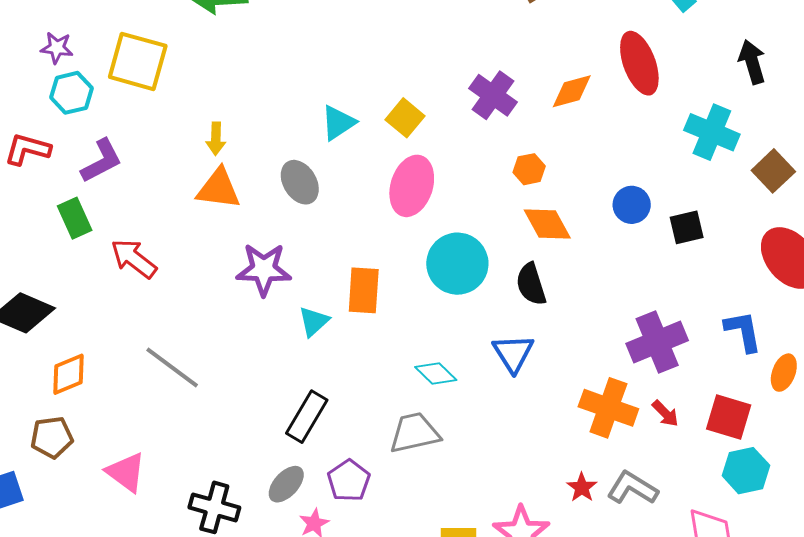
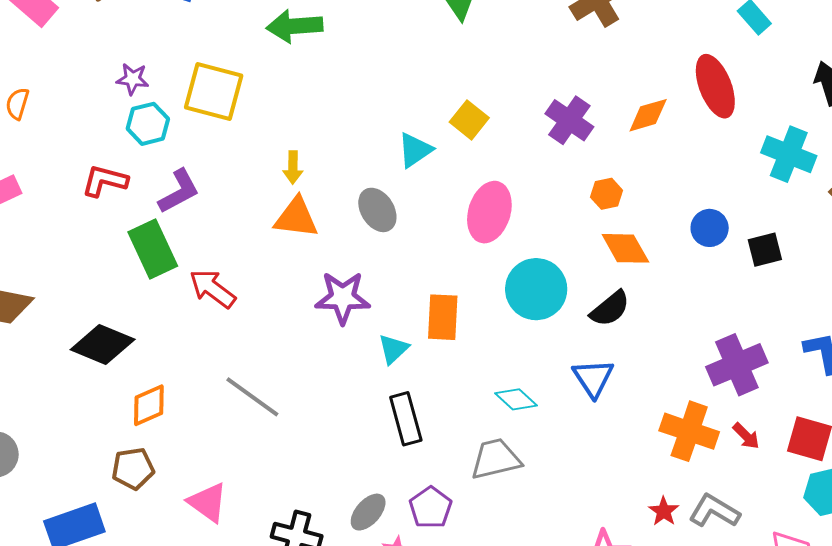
yellow square: (405, 118) -> (469, 120), moved
green rectangle: (75, 218) -> (153, 249), size x1.4
black semicircle: (531, 284) -> (610, 309), turned -111
black rectangle: (307, 417) -> (406, 419), moved, turned -45

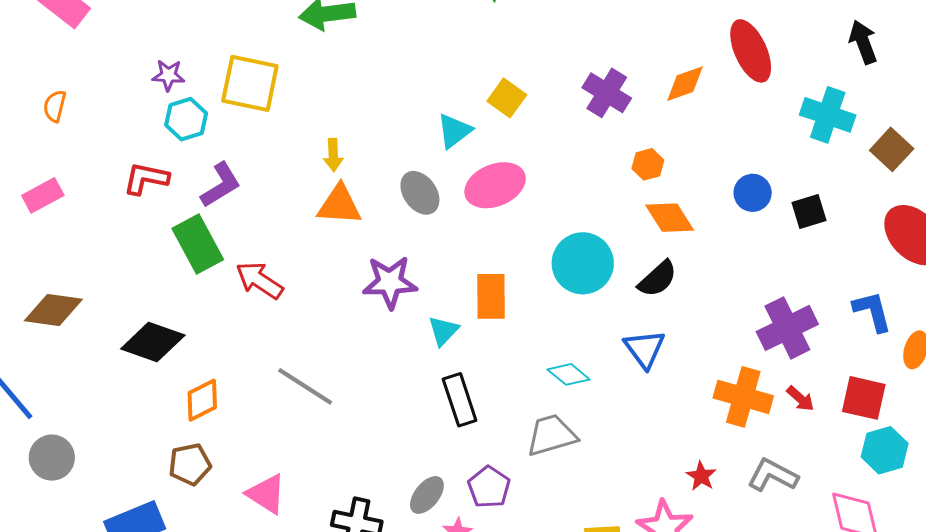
pink ellipse: (489, 212) -> (495, 185), moved, turned 54
red star: (664, 511) -> (701, 476), moved

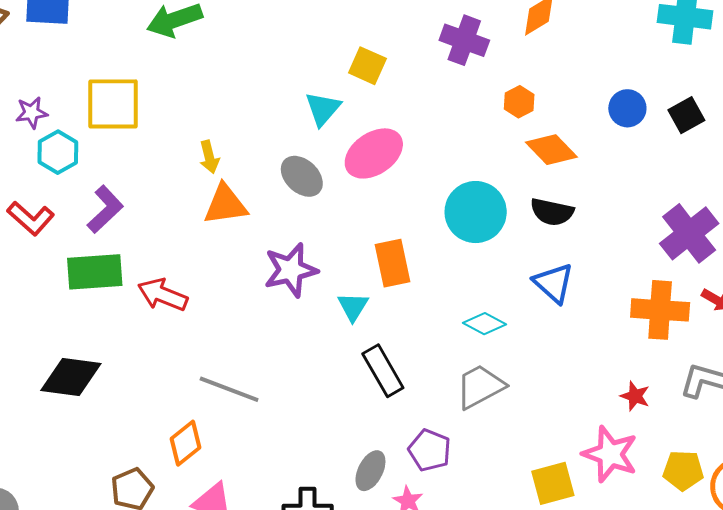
red L-shape: (146, 179) -> (31, 218), turned -138
green rectangle: (198, 244) -> (95, 272), turned -54
black semicircle: (658, 279) -> (552, 212), turned 66
orange diamond: (202, 400) -> (186, 443), moved

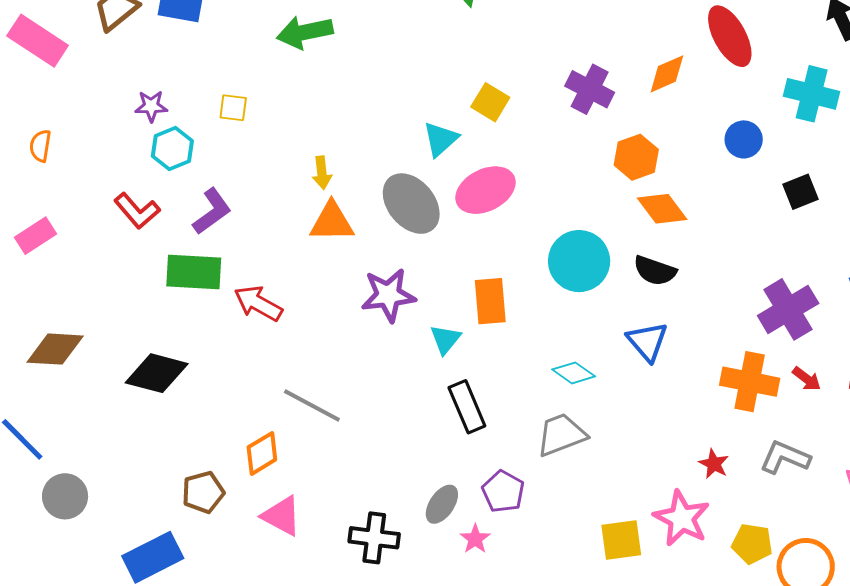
orange hexagon: (519, 102) -> (636, 157), size x1.4
yellow square: (113, 104) -> (233, 108), size x0.5
blue circle: (627, 108) -> (744, 139), moved
gray ellipse: (302, 176) -> (411, 204), size x1.4

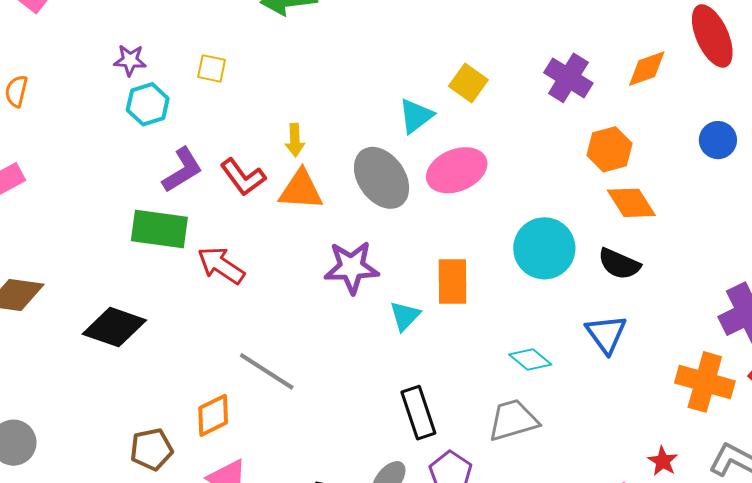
red L-shape: (137, 211) -> (243, 177), moved
black rectangle: (467, 407) -> (418, 413), moved

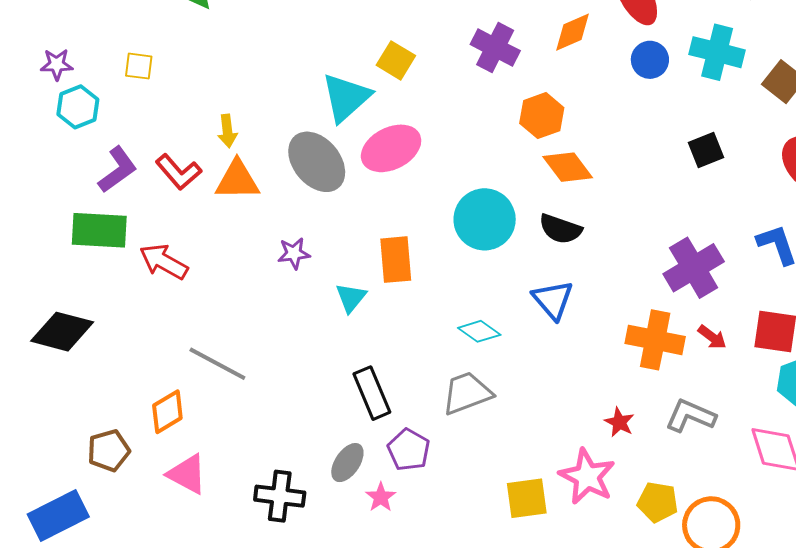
cyan triangle: (416, 116) -> (346, 97), size x1.4
blue circle: (718, 140) -> (650, 60), moved
purple star: (351, 267) -> (294, 253), size x0.6

